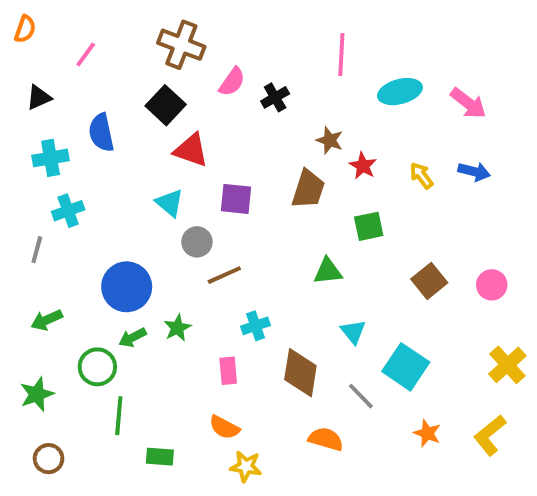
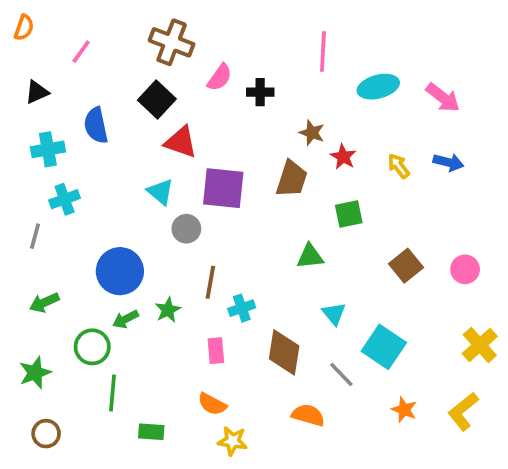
black cross: (275, 97) -> (260, 92), turned 30
purple square: (236, 199) -> (223, 188), size x1.4
brown line: (224, 275) -> (210, 282), moved, turned -56

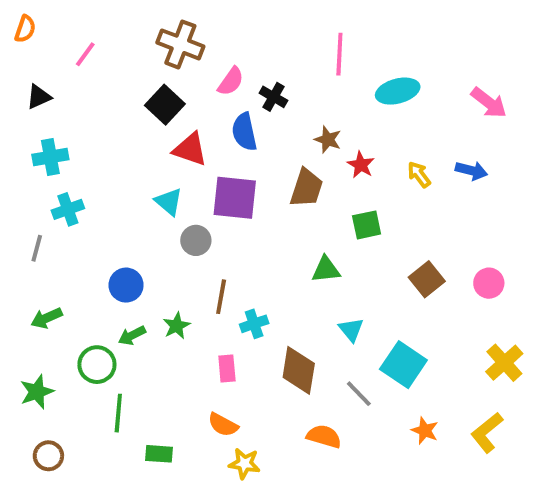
black cross: (260, 92) -> (273, 97), turned 30
pink arrow: (443, 98) -> (489, 103), moved
blue semicircle: (96, 125) -> (244, 132), moved
blue circle: (120, 271) -> (126, 285), size x0.7

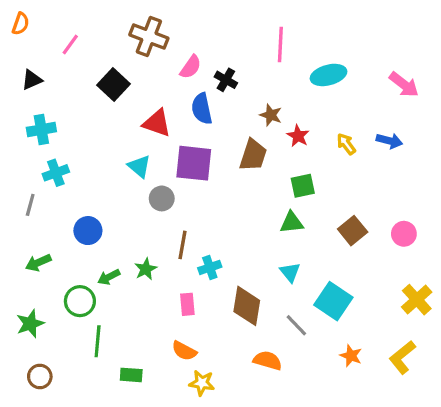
black square: (165, 105) -> (114, 85), moved
green triangle: (326, 270) -> (292, 223), moved
blue circle: (126, 285) -> (88, 231), moved

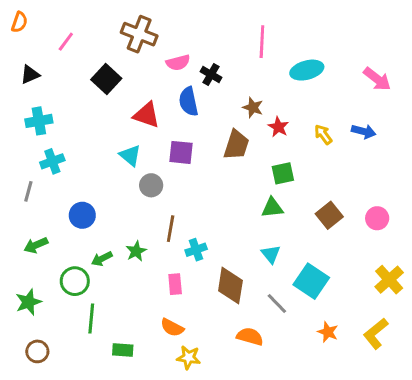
pink semicircle: (191, 67) -> (178, 63), turned 40
purple square: (194, 163) -> (181, 152), size x0.7

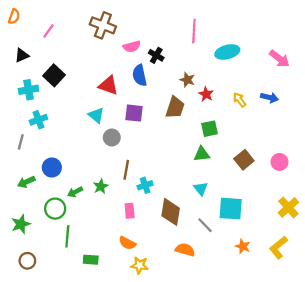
black square: (106, 79) -> (54, 75), moved
blue circle: (82, 215) -> (52, 168), moved
cyan square: (311, 281) -> (231, 209), turned -30

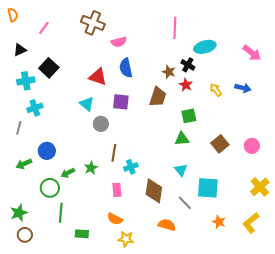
orange semicircle: (14, 16) -> (13, 15), turned -32
black cross: (156, 55) -> (188, 65), moved
green star: (21, 224) -> (19, 213), moved

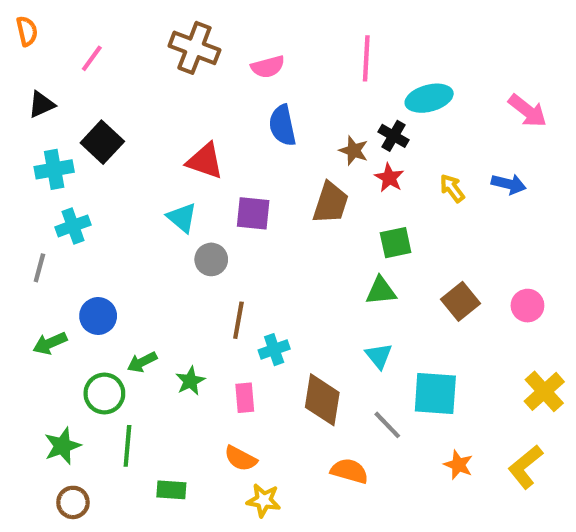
pink semicircle: (119, 42) -> (268, 67), moved
blue semicircle: (126, 68) -> (282, 125), moved
green star: (91, 168) -> (190, 381), moved
green star: (19, 213) -> (62, 446), moved
brown circle: (25, 235) -> (73, 502), moved

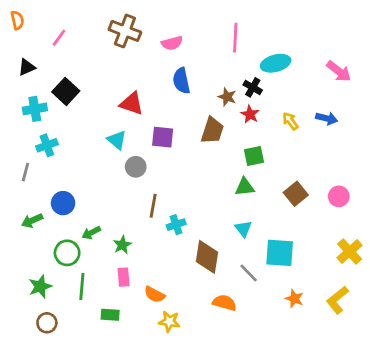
pink rectangle: (245, 398) -> (124, 277), moved

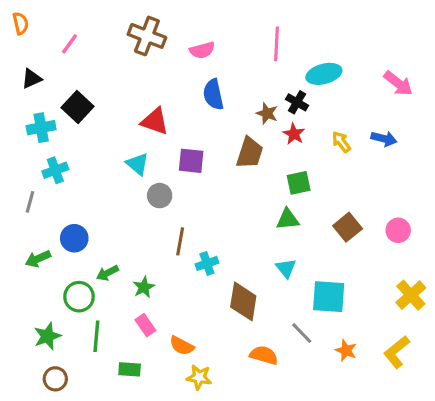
gray line: (249, 273) -> (302, 333), moved
pink rectangle: (124, 277) -> (145, 325), turned -30

